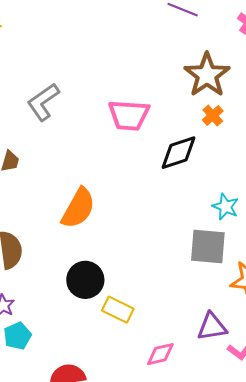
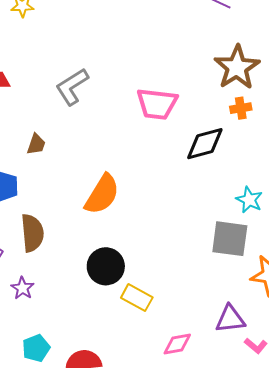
orange cross: (213, 116) -> (241, 108), turned 30
cyan pentagon: (17, 336) -> (36, 348), moved

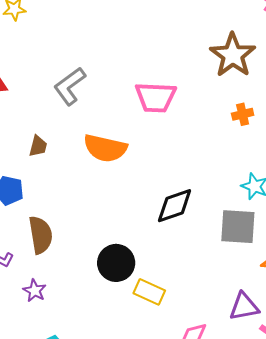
orange cross: (241, 108) -> (243, 114), moved
black diamond: (205, 144) -> (175, 206), moved
orange semicircle: (102, 194) -> (105, 148), moved, turned 75

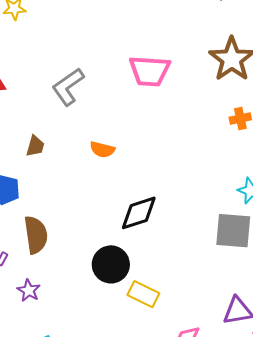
pink trapezoid: (156, 97) -> (150, 71), moved
orange semicircle: (105, 148) -> (102, 149), size x0.6
black diamond: (175, 206) -> (139, 213), moved

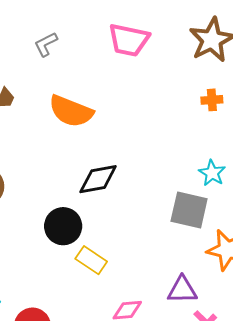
gray L-shape: (68, 87) -> (46, 44), size x0.7
orange semicircle: (102, 149) -> (71, 111), size x1.8

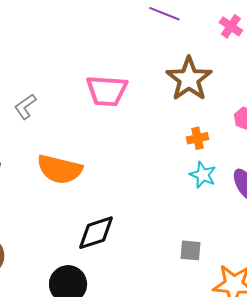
cyan star: (212, 173) -> (203, 175), moved
gray square: (189, 210) -> (190, 250), size x0.6

